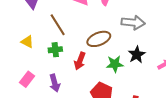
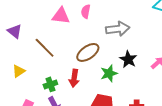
yellow triangle: (27, 42) -> (19, 71), turned -48
green cross: (55, 50) -> (50, 84), moved

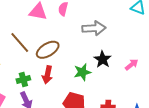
brown ellipse: (88, 52) -> (48, 50), moved

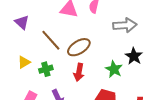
green star: (82, 72) -> (114, 69), turned -30
green cross: (23, 79) -> (46, 69), moved

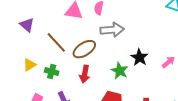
gray arrow: (125, 25) -> (112, 30), moved
green cross: (46, 69) -> (52, 72), turned 32

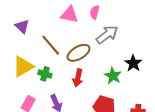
gray arrow: (112, 30) -> (107, 35), turned -35
yellow triangle: (30, 65) -> (23, 66), size x1.6

